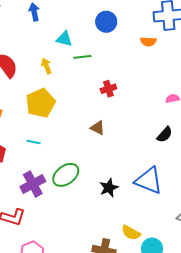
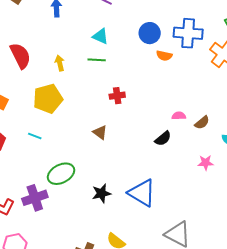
blue circle: (106, 22) -> (150, 33), moved
cyan triangle: (64, 39) -> (100, 36), moved
black semicircle: (165, 135) -> (163, 139), moved
purple cross: (33, 184) -> (35, 198), moved

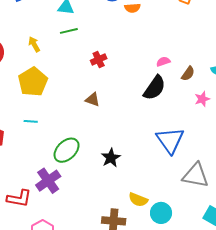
brown semicircle: (202, 123) -> (188, 74), moved
black semicircle: (163, 139) -> (154, 88), size x1.5
blue triangle: (142, 193) -> (170, 140), moved, turned 40

